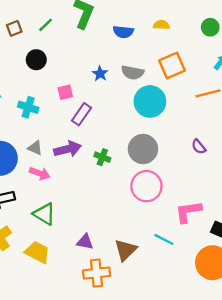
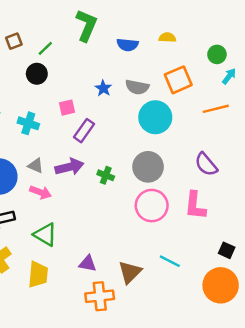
green line: (46, 25) -> (45, 48), moved
green circle: (210, 27) -> (217, 54), moved
purple semicircle: (199, 147) -> (206, 164), size x1.5
pink L-shape: (188, 212) -> (195, 206), moved, turned -76
yellow trapezoid: (37, 252) -> (38, 274), turned 68

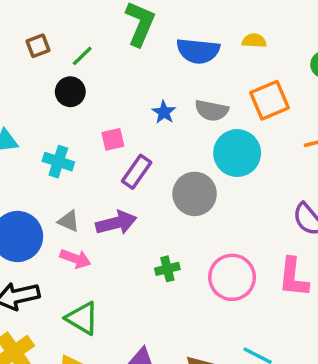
blue semicircle: (127, 45) -> (198, 51), size x1.4
gray circle: (148, 167) -> (195, 194), moved
green cross: (106, 175) -> (167, 269), moved, turned -35

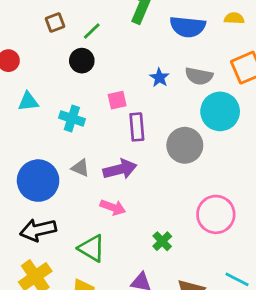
purple rectangle: (137, 172) -> (137, 127), turned -40
pink arrow: (75, 259) -> (113, 207), moved
green cross: (167, 269) -> (162, 241), moved, turned -30

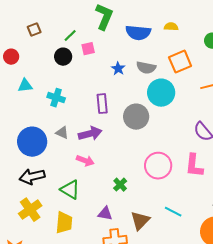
brown square: (55, 23) -> (34, 30), moved
pink square: (117, 100) -> (88, 49), moved

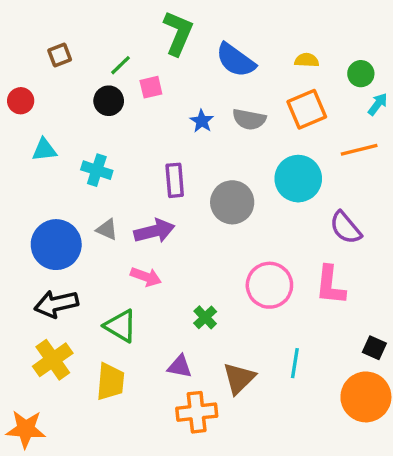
yellow semicircle: (171, 27) -> (307, 60), moved
blue semicircle: (138, 33) -> (236, 60), turned 30
cyan circle: (161, 93) -> (298, 179), moved
cyan line: (173, 212) -> (295, 363), turned 72

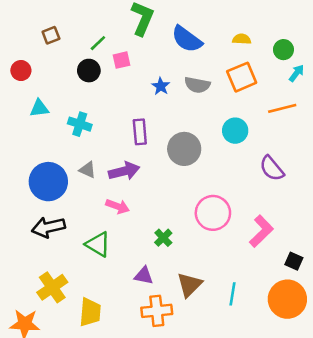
cyan circle: (298, 179) -> (235, 131), size x0.7
pink L-shape: (330, 285) -> (261, 231), moved, turned -140
yellow cross: (53, 360) -> (52, 287), moved
cyan line: (295, 363) -> (233, 294), moved
yellow trapezoid: (110, 382) -> (90, 312), moved

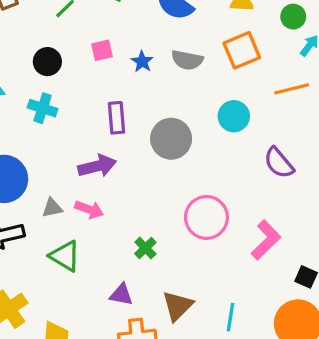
pink square: (121, 60) -> (102, 50), moved
black circle: (89, 71) -> (47, 62), moved
gray triangle: (88, 170) -> (52, 208), moved, turned -36

